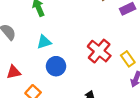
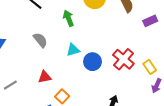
blue circle: (56, 66) -> (92, 62), moved

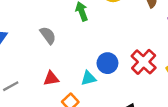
cyan triangle: (73, 50) -> (88, 78), moved

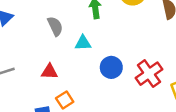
cyan triangle: (88, 78) -> (83, 43), moved

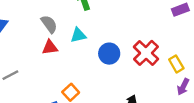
red triangle: (50, 72) -> (50, 47), moved

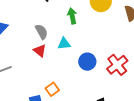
red triangle: (50, 47) -> (40, 51), turned 40

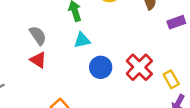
cyan triangle: (64, 44) -> (82, 40), moved

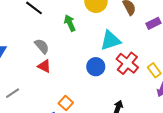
cyan triangle: (82, 40) -> (110, 41), moved, size x1.5

